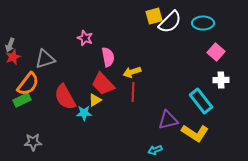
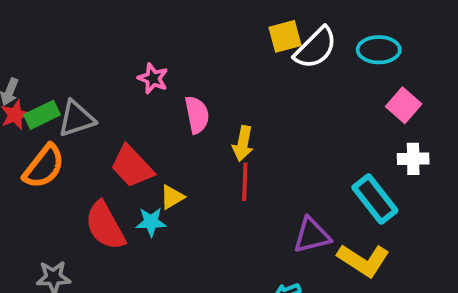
yellow arrow: (132, 72) -> (243, 143), turned -60
red trapezoid: (103, 84) -> (132, 166), moved
red semicircle: (65, 97) -> (105, 226), moved
green rectangle: (22, 100) -> (42, 115), moved

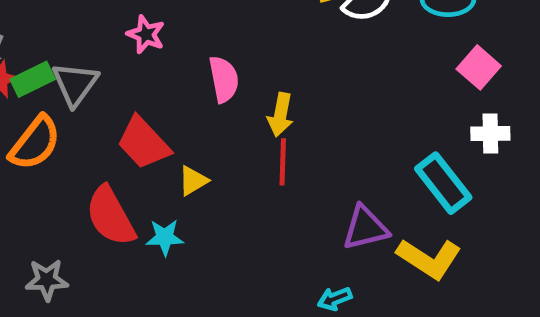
pink star: (153, 78) -> (146, 34), moved
gray triangle: (76, 119) -> (75, 84), turned -36
cyan star: (151, 222) -> (165, 237), moved

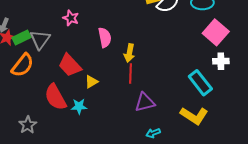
pink square: (479, 67) -> (216, 32), size x1.4
purple triangle: (365, 228) -> (145, 102), moved
gray star: (47, 280) -> (28, 125), turned -30

